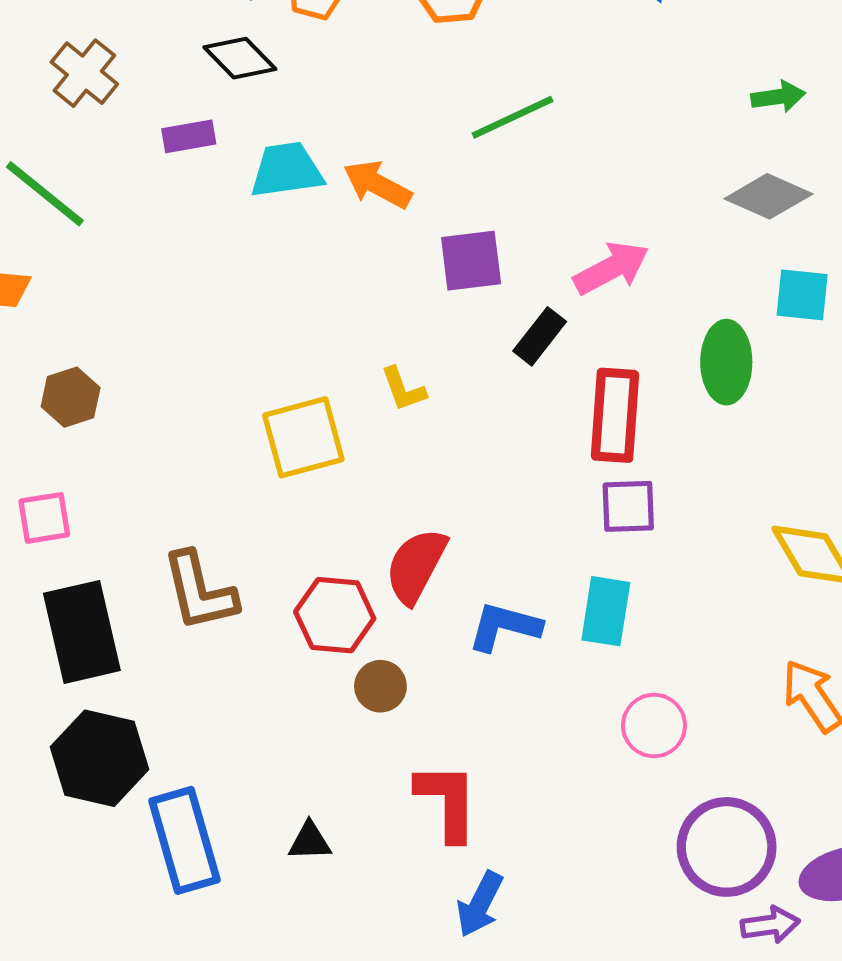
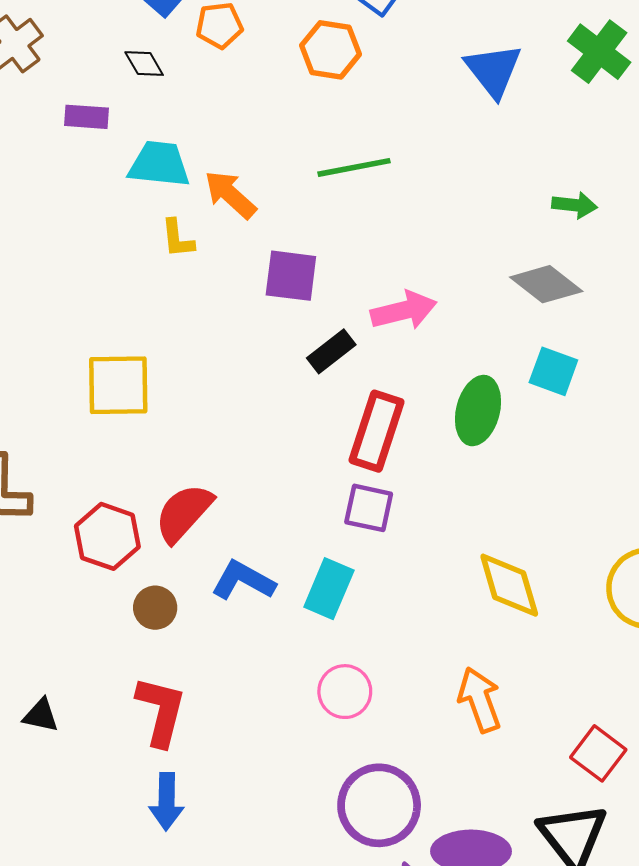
black diamond: (240, 58) -> (144, 64), size x0.7
yellow L-shape: (403, 389) -> (177, 239), moved
brown circle: (380, 686) -> (155, 608), moved
blue arrow: (480, 904) -> (167, 801), turned -40

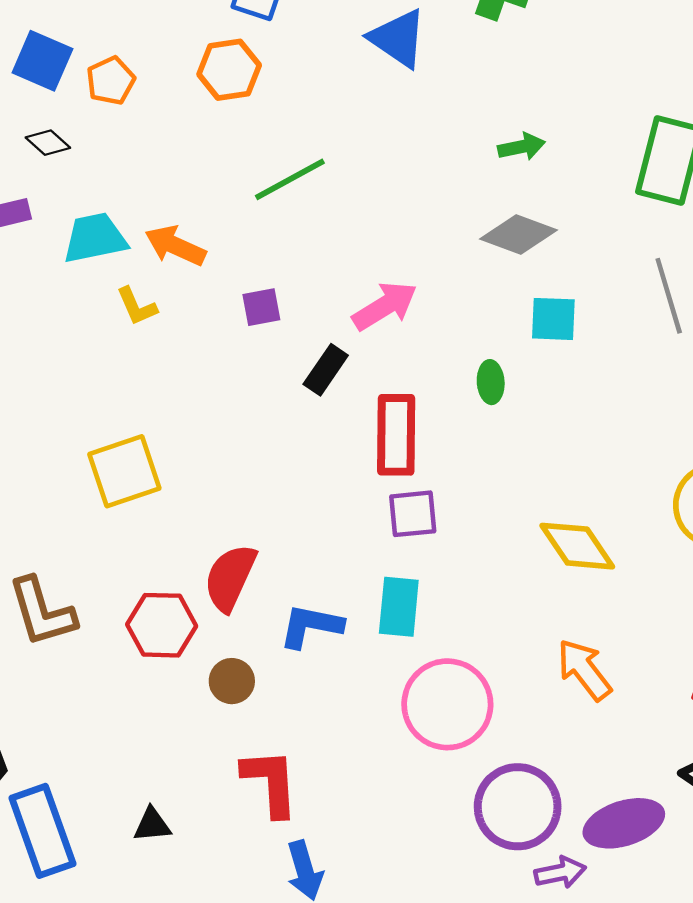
purple square: (291, 276) -> (261, 307), size x0.7
green ellipse: (478, 411) -> (491, 382), size x0.6
pink circle: (345, 692) -> (447, 704), size x1.6

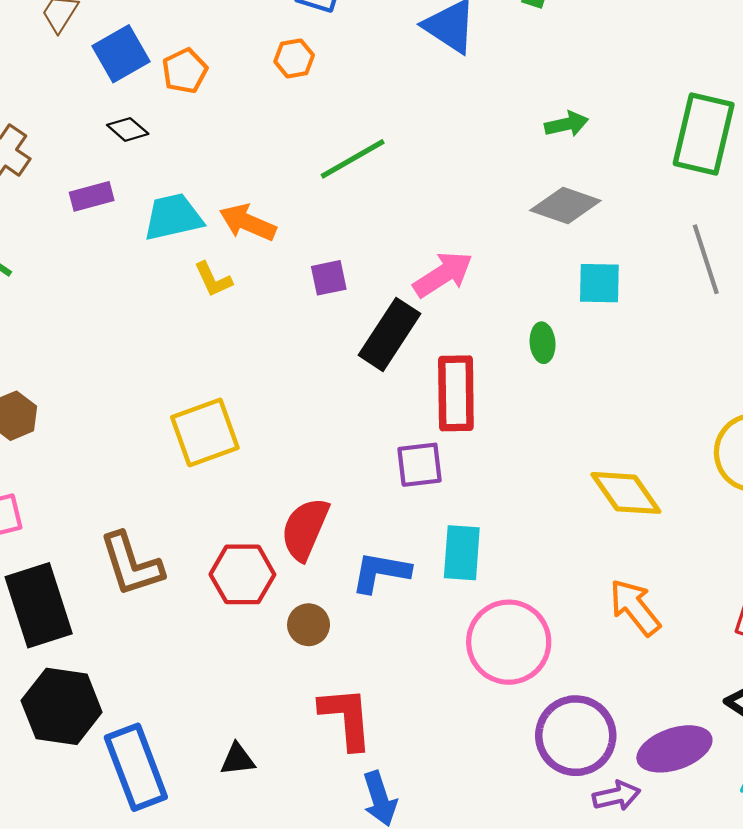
blue square: (42, 61) -> (121, 54), turned 38
orange hexagon: (229, 70) -> (294, 58), size x0.7
black rectangle: (326, 370) -> (389, 334), size x1.5
purple square: (413, 514) -> (420, 465), moved

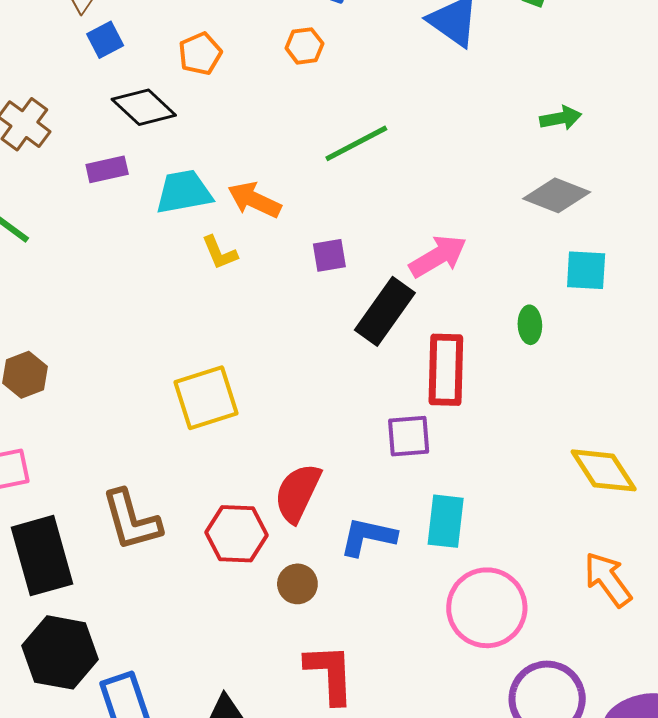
blue square: (121, 54) -> (105, 40), moved, size x0.7
black diamond: (128, 129) -> (144, 107), size x1.6

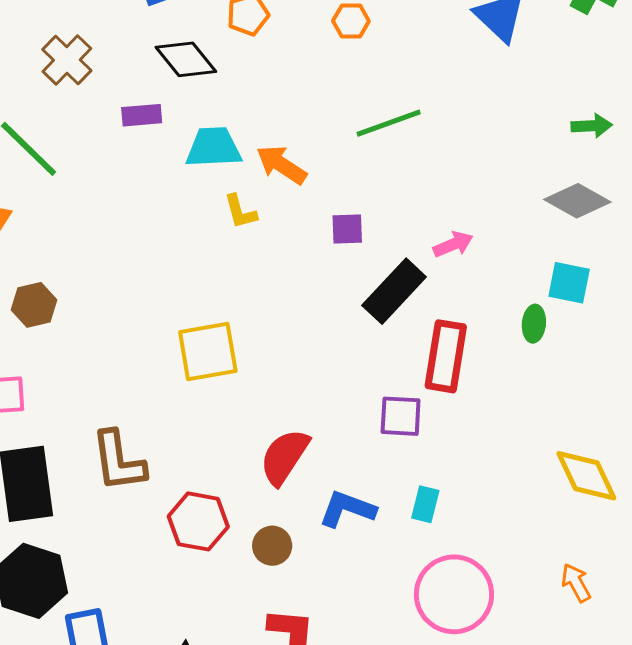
pink arrow: (438, 256) -> (453, 244), size x0.7
cyan square: (586, 270) -> (569, 283), moved
cyan rectangle: (446, 521) -> (425, 504), size x0.7
red hexagon: (237, 534) -> (198, 521), moved
orange arrow: (608, 579) -> (576, 583), size x0.7

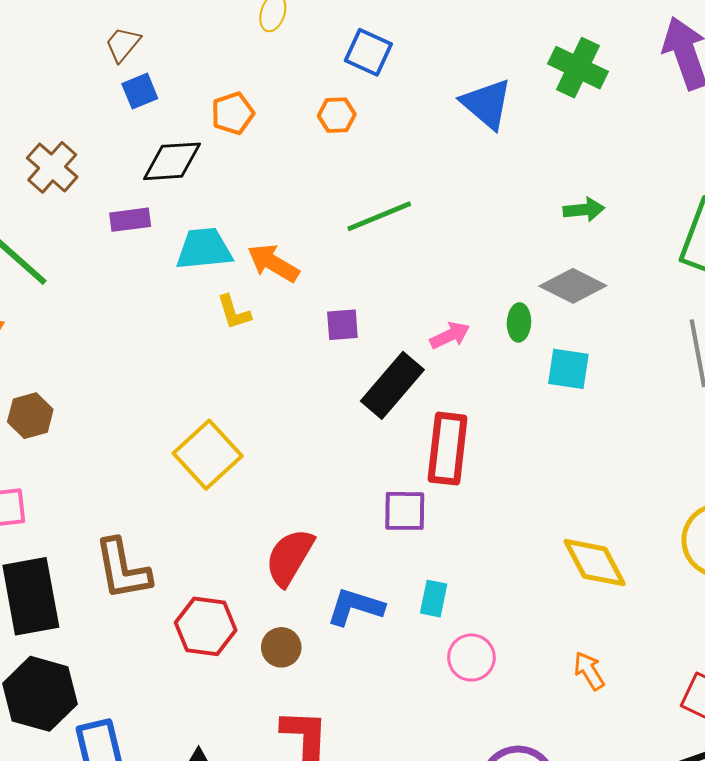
black diamond: (186, 59) -> (172, 161), turned -52
green ellipse: (534, 324) -> (519, 322), moved
yellow square: (208, 351) -> (208, 455), turned -30
pink circle: (454, 594) -> (471, 658), moved, size x0.6

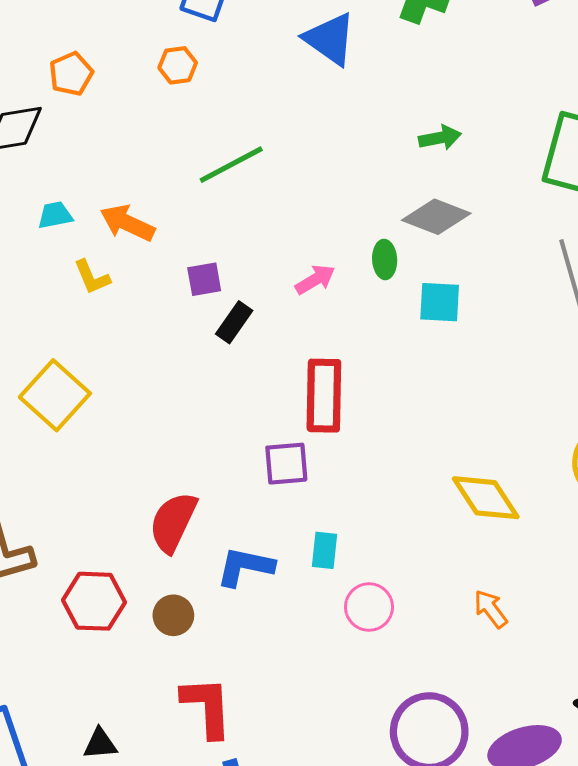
cyan trapezoid: (204, 249) -> (55, 215), size x0.6
black rectangle: (392, 385) -> (234, 322), moved, size x0.6
yellow square: (208, 455) -> (55, 395), moved

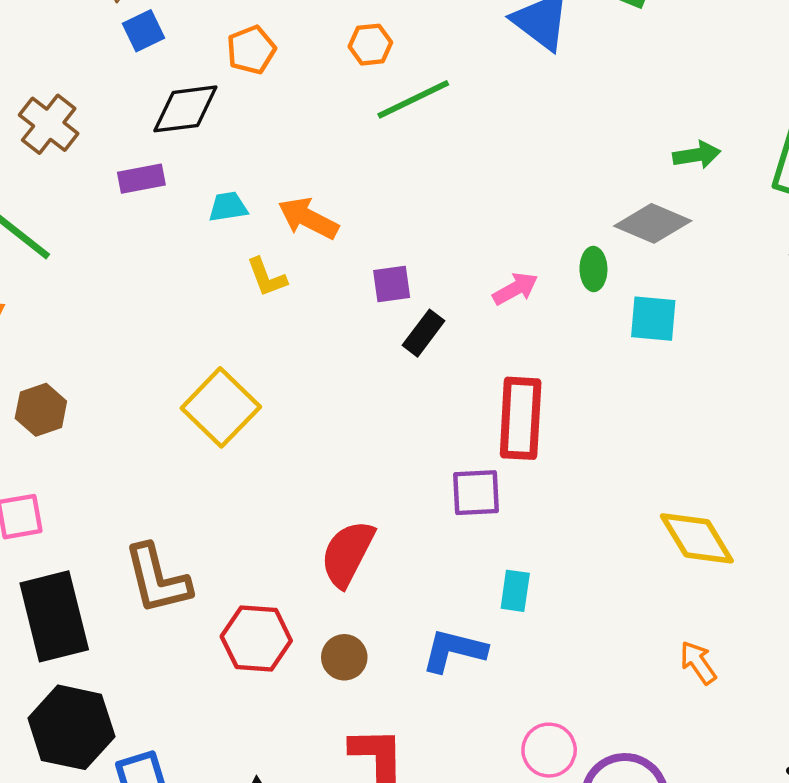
green arrow: (440, 138) -> (697, 155), moved
green line: (231, 165) -> (413, 99), moved
blue L-shape: (245, 567) -> (454, 651), moved
pink circle: (369, 607) -> (549, 750), moved

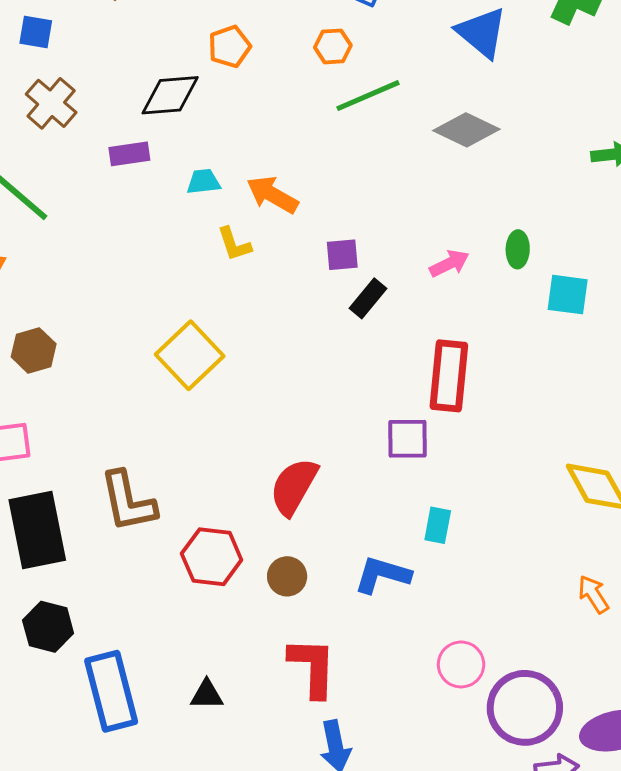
blue square: (144, 31) -> (36, 32), moved, turned 33
gray diamond: (653, 223) -> (466, 130), moved
black hexagon: (71, 727) -> (48, 627), size x0.7

